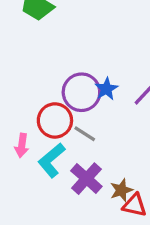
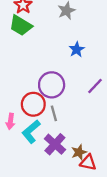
blue star: (106, 89) -> (77, 49), moved
gray line: (85, 134) -> (54, 113), turned 42

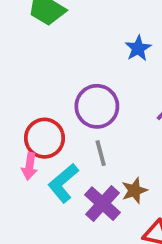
red circle: (33, 104) -> (45, 138), moved
brown star: (79, 152) -> (134, 191), moved

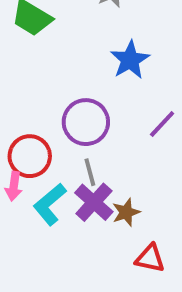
blue star: (138, 48) -> (130, 60), size x1.4
purple cross: (103, 204) -> (94, 202), moved

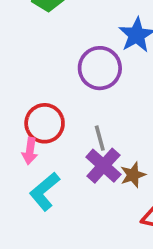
purple circle: (86, 122) -> (100, 68), moved
cyan L-shape: (50, 204) -> (45, 191), moved

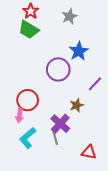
gray line: (100, 138) -> (55, 138), moved
brown star: (133, 175) -> (77, 105), moved

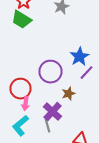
blue star: (79, 51) -> (80, 57), moved
purple circle: (58, 69) -> (50, 72), moved
pink arrow: (19, 115) -> (26, 104), moved

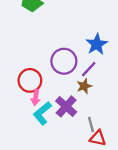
purple line: (86, 73) -> (89, 69), moved
cyan L-shape: (20, 126) -> (42, 113), moved
gray line: (48, 126) -> (91, 125), moved

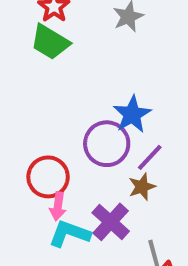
blue star: (97, 44) -> (132, 114), moved
cyan L-shape: (42, 113) -> (70, 234), turned 60

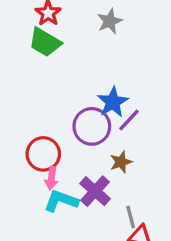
purple line: (150, 157) -> (129, 120), moved

